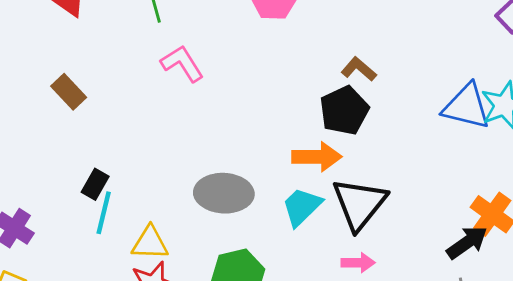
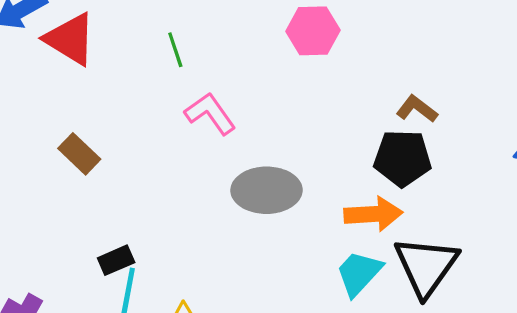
black pentagon: (344, 110) -> (402, 158), turned 30
black rectangle: (95, 184) -> (116, 260), turned 40
gray ellipse: (224, 193) -> (266, 190), moved

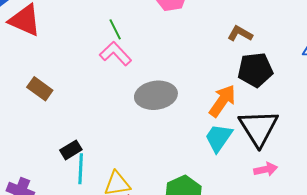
green line: (175, 50) -> (115, 29), moved
black pentagon: (402, 158) -> (255, 70), moved
orange arrow: (373, 214) -> (222, 101), turned -44

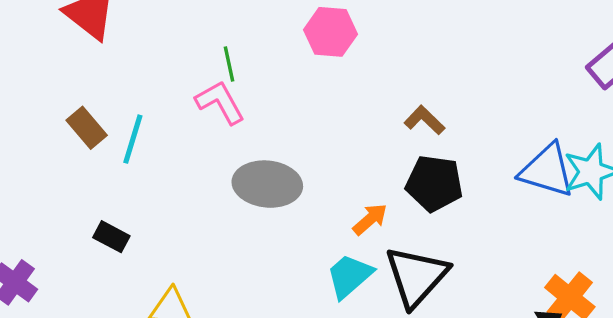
orange arrow: (222, 101) -> (370, 219), size x0.7
black rectangle: (71, 150) -> (111, 237), turned 45
cyan line: (81, 169) -> (133, 139), moved

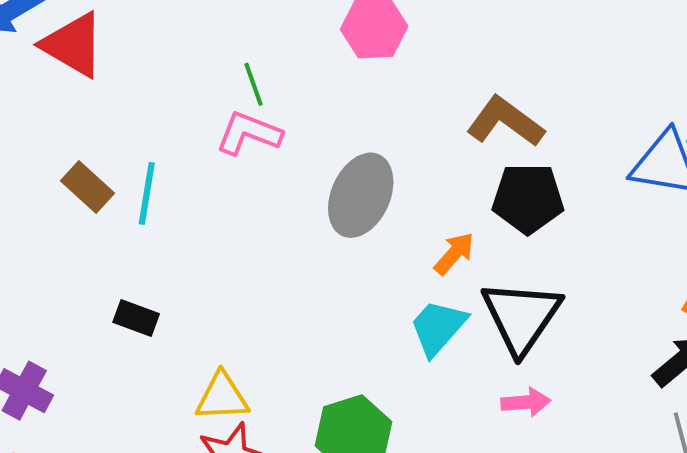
pink L-shape: (220, 102) -> (249, 133), turned -32
brown L-shape: (424, 120) -> (505, 122), size x1.5
gray ellipse: (267, 184) -> (361, 195), moved, turned -64

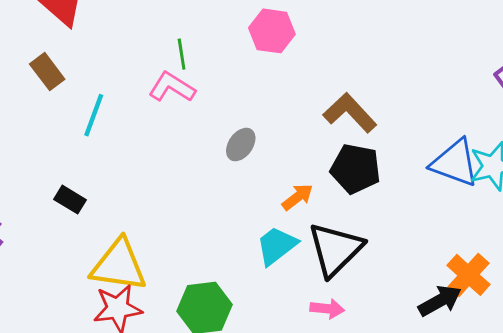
brown rectangle: (87, 187) -> (47, 72), moved
gray ellipse: (361, 195) -> (241, 145), size x0.6
yellow triangle: (222, 397) -> (119, 265), size x1.5

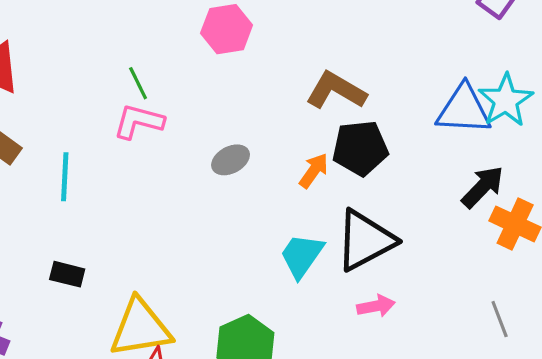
gray ellipse: (241, 145) -> (231, 160), turned 44
orange arrow: (297, 197) -> (314, 171), moved
black triangle: (335, 249) -> (365, 240), turned 34
black arrow: (440, 301) -> (483, 187), moved

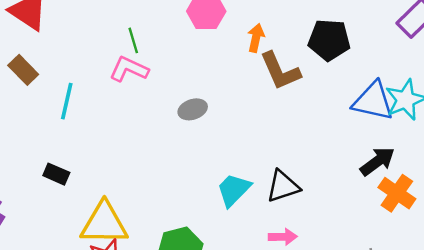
brown L-shape: (336, 91) -> (280, 71), turned -153
black pentagon: (360, 148) -> (329, 40), moved
orange arrow: (314, 171) -> (256, 38), moved, turned -32
black triangle: (365, 240) -> (283, 186), size x0.7

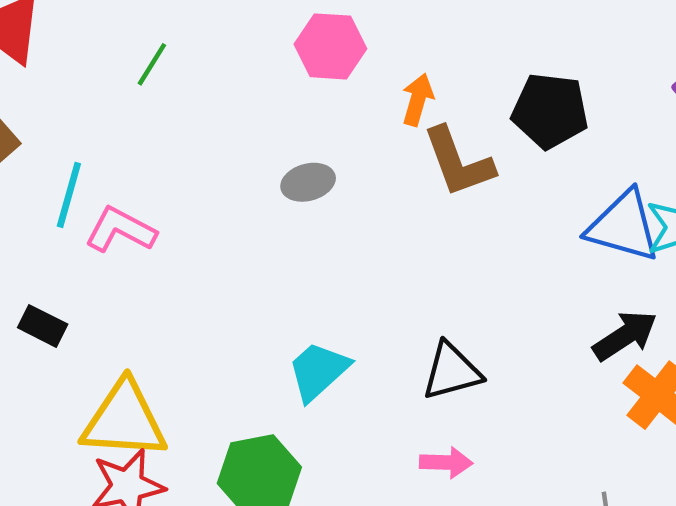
green line: (133, 40) -> (152, 64), moved, turned 45
pink L-shape: (129, 69) -> (121, 230), moved
gray ellipse: (193, 109) -> (308, 182), moved
cyan trapezoid: (234, 190) -> (318, 371), moved

